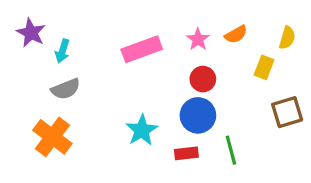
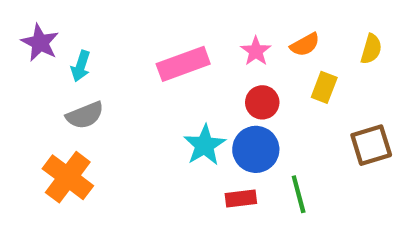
yellow rectangle: (264, 67) -> (324, 87), moved
cyan star: (142, 130) -> (205, 145), moved

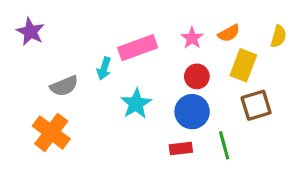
cyan arrow: (81, 66) -> (104, 68), moved
yellow rectangle: (324, 87) -> (243, 65), size x1.4
cyan star: (205, 145) -> (136, 104), moved
brown square: (371, 145) -> (256, 105), moved

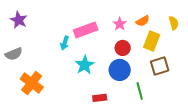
yellow semicircle: (279, 36) -> (174, 23), turned -32
gray semicircle: (64, 86) -> (14, 54), moved
red rectangle: (181, 148) -> (100, 98), moved

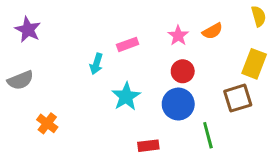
yellow semicircle: (174, 23) -> (259, 16), moved
pink rectangle: (86, 30) -> (128, 44), size x0.6
yellow rectangle: (152, 41) -> (254, 64), moved
orange cross: (32, 83) -> (47, 123), size x0.6

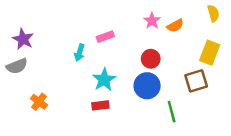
purple star: (28, 30) -> (23, 39), moved
pink star: (178, 36) -> (152, 21), moved
red rectangle: (148, 146) -> (100, 105), moved

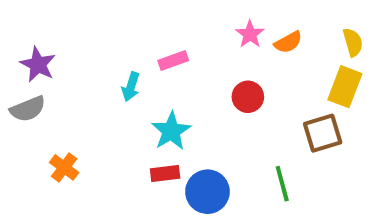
yellow semicircle: (213, 13) -> (353, 42), moved
blue circle: (147, 86) -> (207, 192), moved

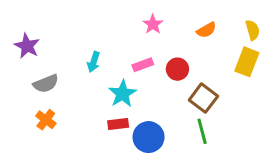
pink star: (250, 34) -> (153, 24), moved
pink rectangle: (173, 60) -> (143, 65), moved
gray semicircle: (28, 109) -> (46, 84), moved
brown square: (323, 133) -> (203, 98), moved, turned -36

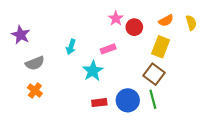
orange semicircle: (206, 30) -> (166, 21), moved
yellow rectangle: (247, 62) -> (161, 47), moved
red circle: (177, 69) -> (134, 27), moved
red rectangle: (118, 124) -> (99, 103), moved
blue circle: (149, 137) -> (128, 100), moved

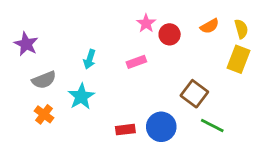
yellow rectangle: (161, 47) -> (239, 59), moved
cyan star: (93, 71) -> (81, 96), moved
green line: (153, 99) -> (212, 125), moved, turned -48

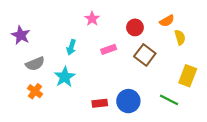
pink star: (146, 23) -> (92, 19), moved
yellow semicircle: (241, 29) -> (180, 37), moved
yellow rectangle: (239, 59) -> (188, 76), moved
brown square: (194, 94) -> (145, 55), moved

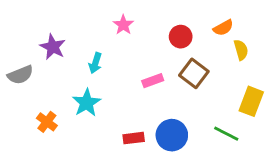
purple star: (21, 35) -> (53, 47), moved
pink rectangle: (109, 49) -> (153, 81), moved
gray semicircle: (35, 64) -> (20, 75), moved

